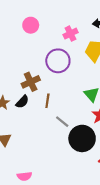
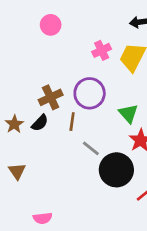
pink cross: (71, 34) -> (102, 50), moved
purple circle: (58, 61) -> (90, 93), moved

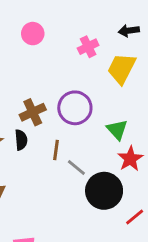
pink cross: (102, 50) -> (88, 47), moved
brown line: (72, 122) -> (56, 150), moved
black semicircle: (40, 123) -> (21, 140), turned -48

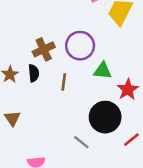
green triangle: (117, 130) -> (103, 71), moved, turned -42
gray line: (76, 168) -> (81, 142), moved

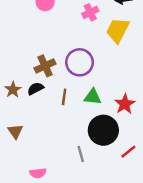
green triangle: (103, 71) -> (93, 97), moved
black semicircle: (34, 73) -> (35, 89), turned -112
gray line: (81, 142) -> (81, 154), turned 35

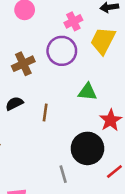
purple circle: (80, 62) -> (62, 51), moved
brown cross: (45, 66) -> (23, 64), moved
green triangle: (93, 97) -> (87, 92), moved

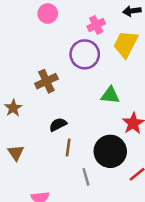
brown cross: (23, 64) -> (46, 81), moved
black semicircle: (14, 104) -> (58, 125), moved
brown line: (45, 112) -> (68, 148), moved

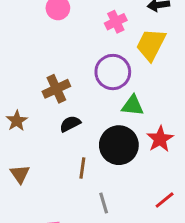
purple circle: (85, 54) -> (113, 72), moved
black semicircle: (58, 125) -> (70, 124), moved
black circle: (110, 151) -> (119, 145), moved

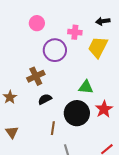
pink cross: (116, 22) -> (75, 32), turned 32
purple circle: (113, 72) -> (55, 50), moved

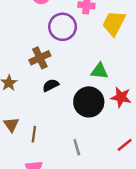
red star: (104, 109) -> (121, 97), turned -30
brown line: (53, 128) -> (34, 134), moved

